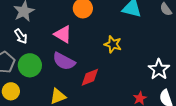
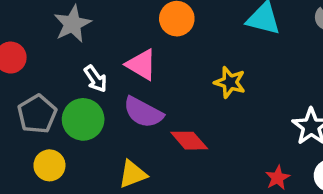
white arrow: (21, 36) -> (95, 79), moved
red diamond: (90, 77) -> (189, 141), turned 70

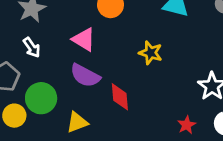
white arrow: (95, 79) -> (32, 47), moved
green circle: (83, 119) -> (41, 98), moved
red diamond: (189, 141) -> (120, 97), turned 36

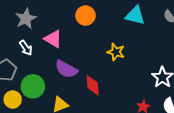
pink triangle: (84, 39) -> (53, 39), moved

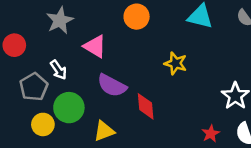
white arrow: (26, 48) -> (59, 70), moved

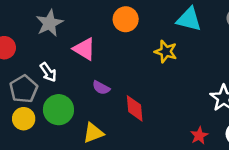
yellow star: (176, 63) -> (166, 52), moved
purple semicircle: (112, 85) -> (101, 88), size x0.6
yellow circle: (43, 124) -> (24, 119), moved

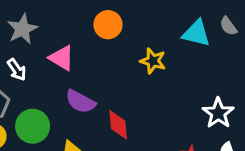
cyan triangle: (189, 19) -> (196, 33), moved
white arrow: (48, 72) -> (17, 70), moved
purple semicircle: (101, 88) -> (80, 102), size x1.5

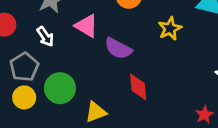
yellow star: (153, 61) -> (170, 29), turned 30
purple semicircle: (80, 102) -> (118, 48), moved

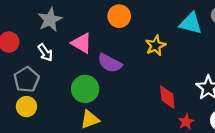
red diamond: (138, 87) -> (167, 97), moved
green circle: (60, 88) -> (85, 89), moved

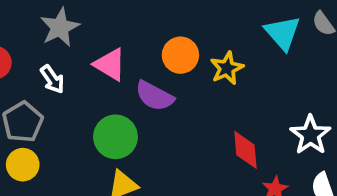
orange circle: (119, 16) -> (180, 55), moved
cyan triangle: (191, 23) -> (283, 33), turned 35

